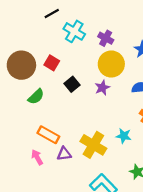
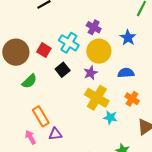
cyan cross: (74, 31) -> (69, 43), moved
orange rectangle: (48, 135) -> (41, 116), turned 30
yellow cross: (93, 145) -> (97, 98), moved

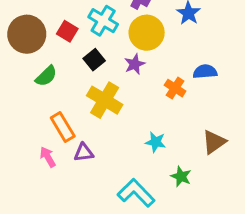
blue semicircle: (126, 73) -> (205, 72), moved
yellow cross: (97, 98) -> (105, 100), moved
orange cross: (132, 99) -> (175, 88), moved
cyan star: (110, 117) -> (156, 142), moved

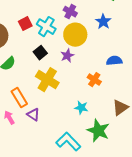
red square: (67, 31) -> (25, 24), moved, turned 32
orange cross: (175, 88) -> (94, 80), moved
purple triangle: (84, 152) -> (33, 115), turned 40
green star: (181, 176) -> (98, 131), size x1.6

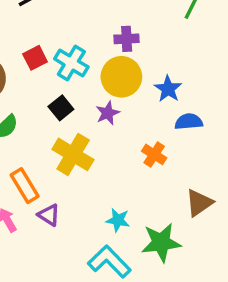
purple cross: (70, 12) -> (127, 39), moved, turned -32
blue star: (103, 22) -> (168, 89), moved
cyan star: (81, 108) -> (118, 220), moved
green star: (98, 131) -> (161, 243), turned -30

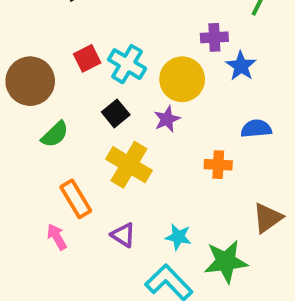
purple cross: (127, 39) -> (214, 37), moved
blue star: (168, 89) -> (241, 66), moved
orange cross: (154, 154) -> (218, 165), turned -30
purple triangle: (49, 215) -> (123, 235), moved

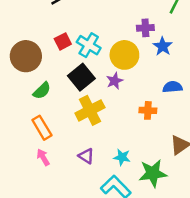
black square: (116, 113) -> (81, 77), size x1.5
yellow cross: (129, 165) -> (90, 110), turned 32
orange rectangle: (76, 199) -> (42, 128), moved

